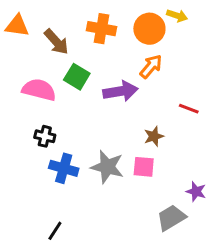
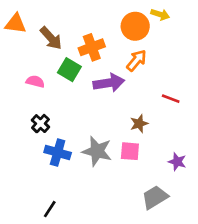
orange cross: (102, 29) -> (92, 47), moved, turned -30
pink semicircle: (39, 90) -> (35, 81), size x0.6
black cross: (45, 136) -> (40, 124), turned 30
purple star: (196, 192) -> (177, 162), moved

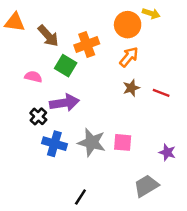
purple arrow: (109, 83) -> (64, 103), moved
brown star: (139, 124) -> (131, 88), moved
black line: (50, 209) -> (80, 197), moved

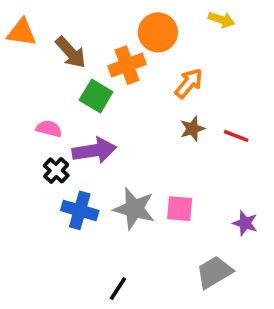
orange circle: (128, 25) -> (158, 32), moved
pink semicircle: (33, 77) -> (49, 129), moved

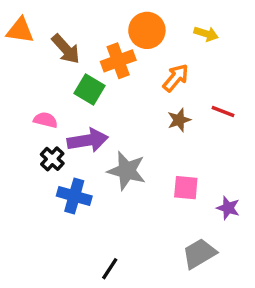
yellow arrow: (221, 20) -> (206, 34), moved
red line: (236, 136) -> (223, 112), moved
gray star: (134, 209) -> (127, 171), moved
pink square: (180, 209) -> (186, 188), moved

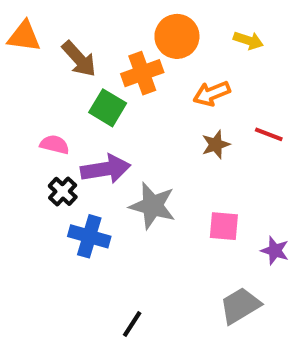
orange arrow: (176, 78) -> (212, 94), turned -152

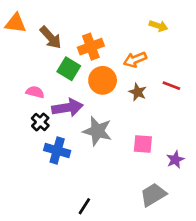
orange circle: (177, 36) -> (103, 80), moved
brown star: (216, 145) -> (138, 92), turned -30
purple star: (275, 251) -> (175, 160), turned 30

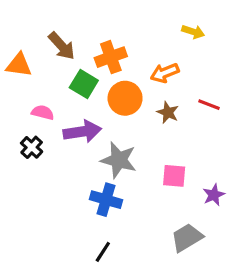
orange triangle: (16, 23) -> (19, 65), moved
black cross: (40, 122) -> (32, 147), moved
blue cross: (57, 150) -> (106, 200), moved

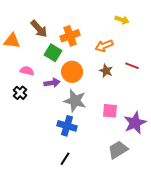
orange circle: (125, 98) -> (72, 72), moved
purple arrow: (82, 131) -> (52, 83), size x0.7
purple star: (214, 195) -> (135, 123), size x1.6

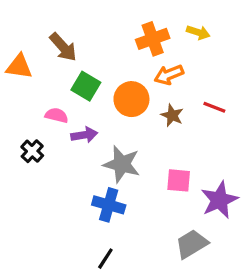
orange cross: (70, 36) -> (153, 39), moved
pink semicircle: (27, 71) -> (57, 115), moved
orange circle: (72, 72) -> (131, 99), moved

